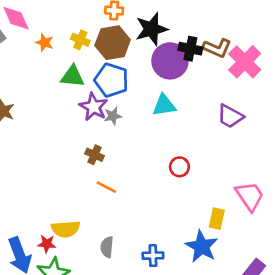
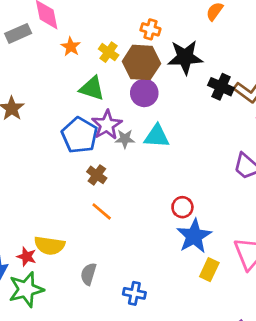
purple circle: (170, 61) -> (144, 93), moved, size x0.7
blue pentagon: (111, 80) -> (80, 135), moved
cyan triangle: (164, 105) -> (157, 136), moved
blue star: (202, 246) -> (194, 236), moved

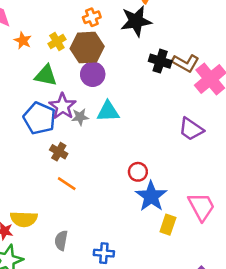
orange cross: (150, 29) -> (92, 17), turned -30
yellow cross: (109, 52) -> (57, 42), turned 30
black star: (185, 57) -> (136, 21), moved

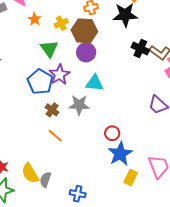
green triangle: (46, 75) -> (49, 49), turned 36
gray star: (80, 117) -> (79, 105), moved, size x1.5
yellow semicircle: (24, 219) -> (30, 173), moved, turned 50

